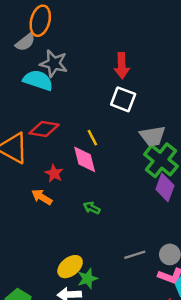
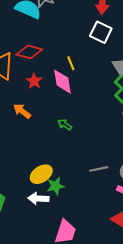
red star: (54, 173) -> (34, 81), moved

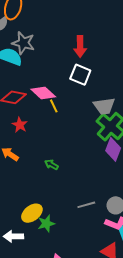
pink diamond: (62, 82) -> (43, 93), moved, turned -35
white arrow: (38, 199) -> (13, 236), moved

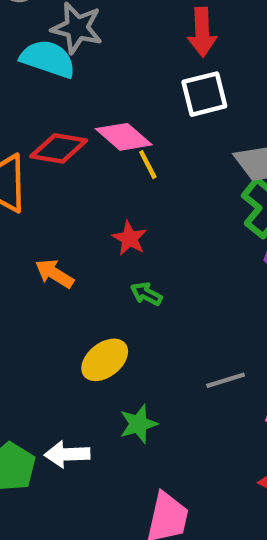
white square: (80, 75) -> (204, 94), turned -35
red star: (20, 125) -> (129, 238), moved
yellow ellipse: (32, 213) -> (105, 360), moved

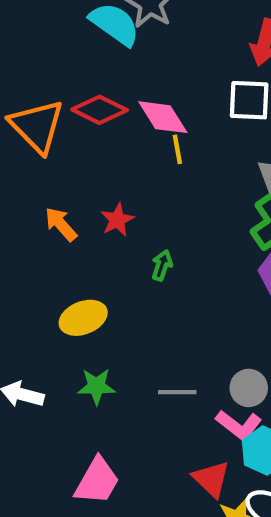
red star: (129, 238) -> (117, 220), moved
green arrow: (146, 294) -> (162, 265), moved, turned 64
gray line: (226, 380) -> (177, 392), moved

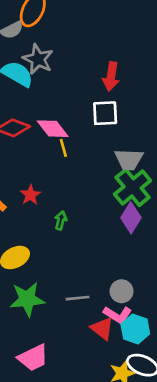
green star: (96, 386) -> (27, 299), size x1.5
red triangle: (211, 479) -> (102, 328), moved
pink trapezoid: (97, 481) -> (33, 358), turned 40

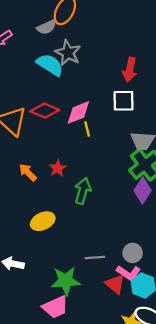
pink diamond: (53, 129) -> (78, 112), turned -76
green arrow: (61, 220) -> (83, 191), size x1.6
green star: (27, 299) -> (66, 281), moved

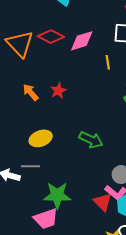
yellow line: (87, 129) -> (108, 62), moved
green arrow: (83, 191) -> (91, 140), moved, turned 95
gray line: (95, 257) -> (31, 166), moved

